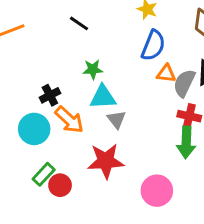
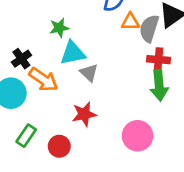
red star: (106, 161) -> (84, 114), size x0.7
red circle: (60, 185) -> (59, 146), moved

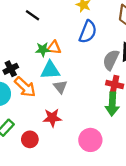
orange triangle: (130, 22) -> (54, 48), moved

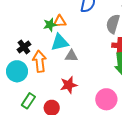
orange arrow: (25, 87) -> (40, 61), turned -130
gray triangle: (60, 87) -> (71, 56), turned -40

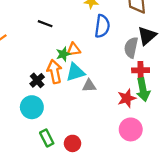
orange arrow: (40, 61) -> (55, 72), moved
red star: (69, 85) -> (127, 98), moved
green rectangle: (28, 101) -> (47, 138), turned -56

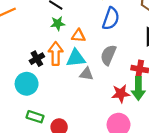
gray semicircle: (131, 48) -> (108, 55), moved
green star: (63, 54) -> (58, 23), moved
green rectangle: (47, 138) -> (35, 117), turned -56

